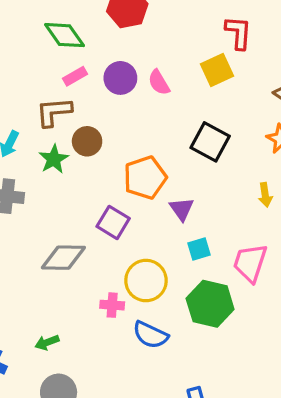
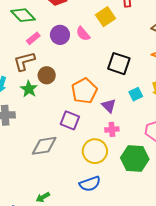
yellow square: (217, 70) -> (105, 17), moved
cyan square: (199, 249) -> (136, 94), moved
pink cross: (112, 305) -> (112, 129), moved
blue semicircle: (150, 335) -> (90, 184), moved, turned -35

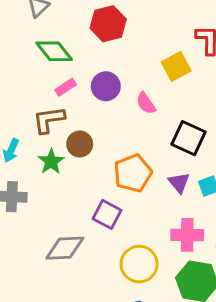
pink semicircle: (83, 34) -> (146, 103), moved
purple triangle: (109, 106) -> (179, 183), moved
pink cross: (112, 129) -> (187, 235), moved, size x1.5

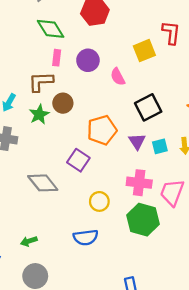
pink rectangle: (66, 87) -> (57, 58), turned -56
black square: (189, 138) -> (148, 107), turned 32
gray diamond: (65, 248) -> (43, 183), turned 48
yellow circle: (139, 264) -> (99, 201), size x0.7

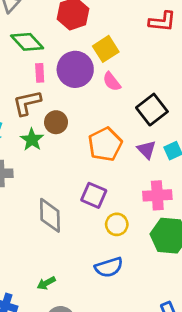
red L-shape: (171, 33) -> (162, 21), turned 100
yellow square: (144, 51) -> (106, 49), moved
purple circle: (88, 60) -> (75, 69), size x1.4
purple square: (78, 160) -> (94, 195), moved
gray diamond: (43, 183) -> (50, 215), turned 48

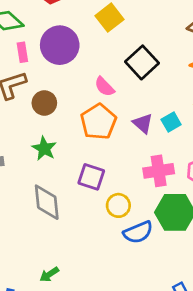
yellow square: (106, 49) -> (110, 18), moved
pink semicircle: (112, 82) -> (104, 87), moved
black square: (152, 110) -> (142, 62), moved
green star: (32, 140) -> (44, 149), moved
blue semicircle: (109, 267) -> (138, 232), moved

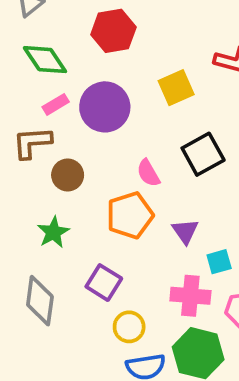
pink rectangle: (22, 52) -> (56, 104), turned 54
cyan square: (171, 122) -> (219, 262), moved

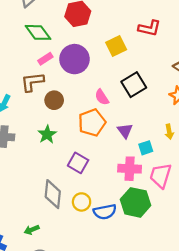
gray diamond: (40, 301) -> (53, 194), moved
yellow circle: (129, 327) -> (82, 202), moved

